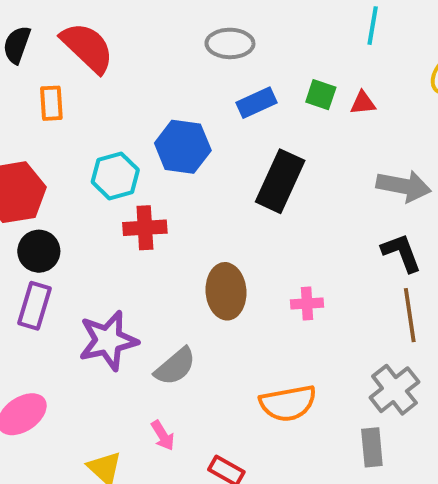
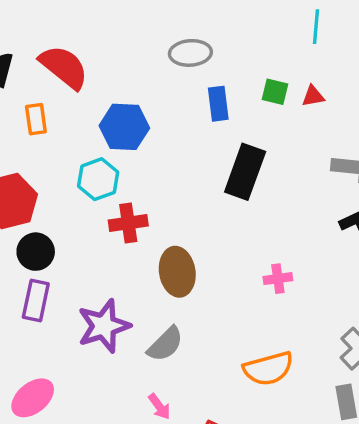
blue rectangle: (256, 103) -> (218, 104), turned -68
blue hexagon: (183, 147) -> (124, 127), moved
brown ellipse: (226, 291) -> (177, 272), moved

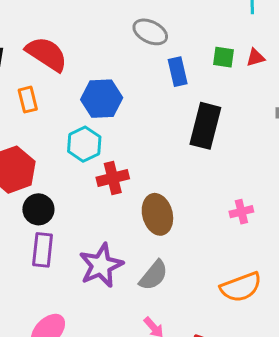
gray ellipse: (190, 53) -> (150, 32), turned 36

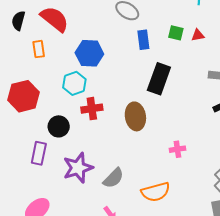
black circle: (38, 209) -> (59, 126), moved
pink cross: (241, 212) -> (177, 149), moved
brown ellipse: (157, 214) -> (135, 116), moved
orange semicircle: (241, 287) -> (156, 192), moved

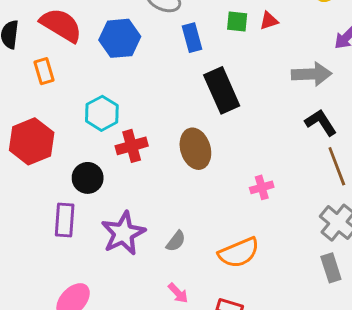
blue hexagon: (89, 53) -> (120, 38), moved
black rectangle: (159, 79) -> (222, 90), turned -36
gray semicircle: (113, 178) -> (176, 241), size x0.7

